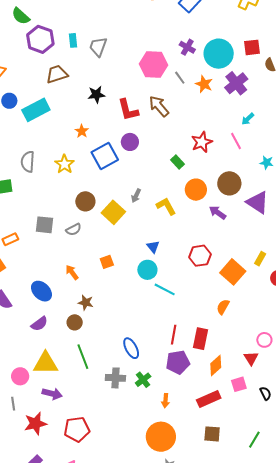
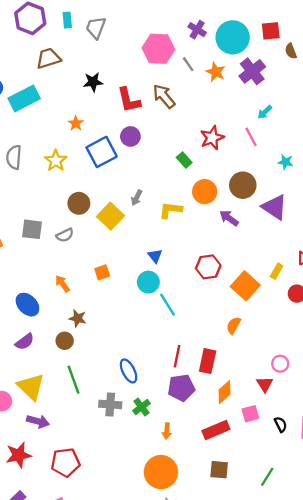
yellow L-shape: (166, 206) -> (170, 210), turned -55
cyan line: (165, 289) -> (168, 305), turned 30
yellow triangle: (45, 363) -> (31, 387), turned 44

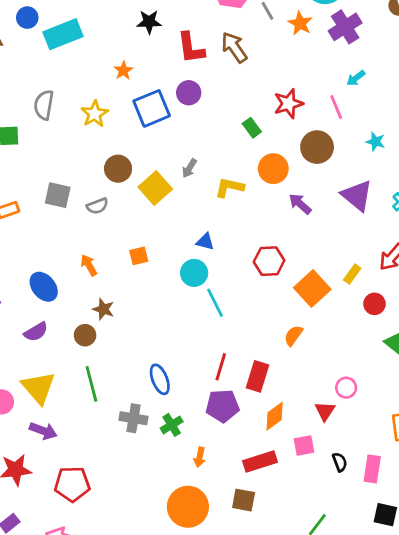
brown circle: (243, 185) -> (317, 147), moved
blue triangle: (155, 256) -> (205, 242), turned -42
brown square: (219, 470) -> (244, 500), moved

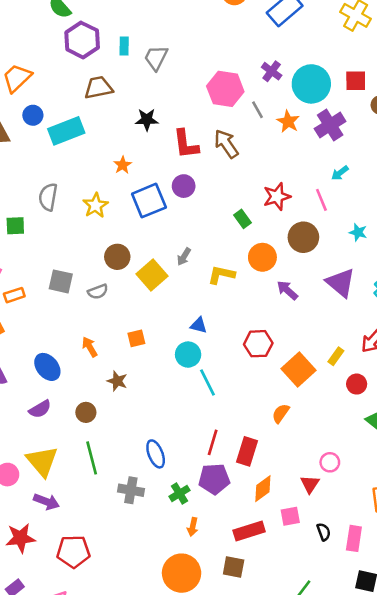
brown star: (103, 309) -> (117, 381), moved
green cross: (172, 425) -> (179, 493), moved

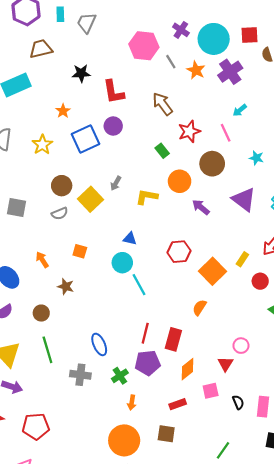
brown arrow: (226, 144) -> (163, 104), moved
gray semicircle: (98, 292) -> (60, 213), moved
orange square: (136, 338) -> (80, 251), turned 32
red rectangle: (249, 531) -> (178, 404), size x0.7

